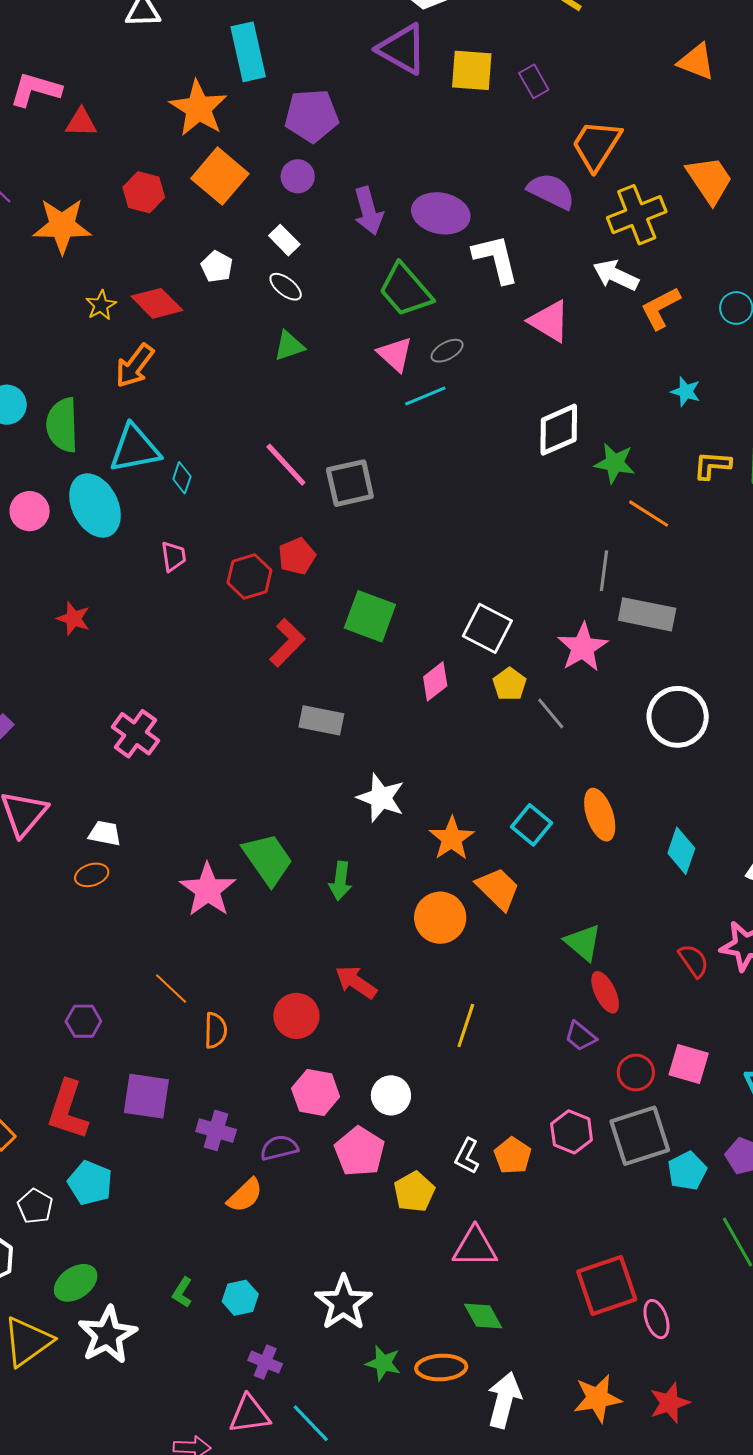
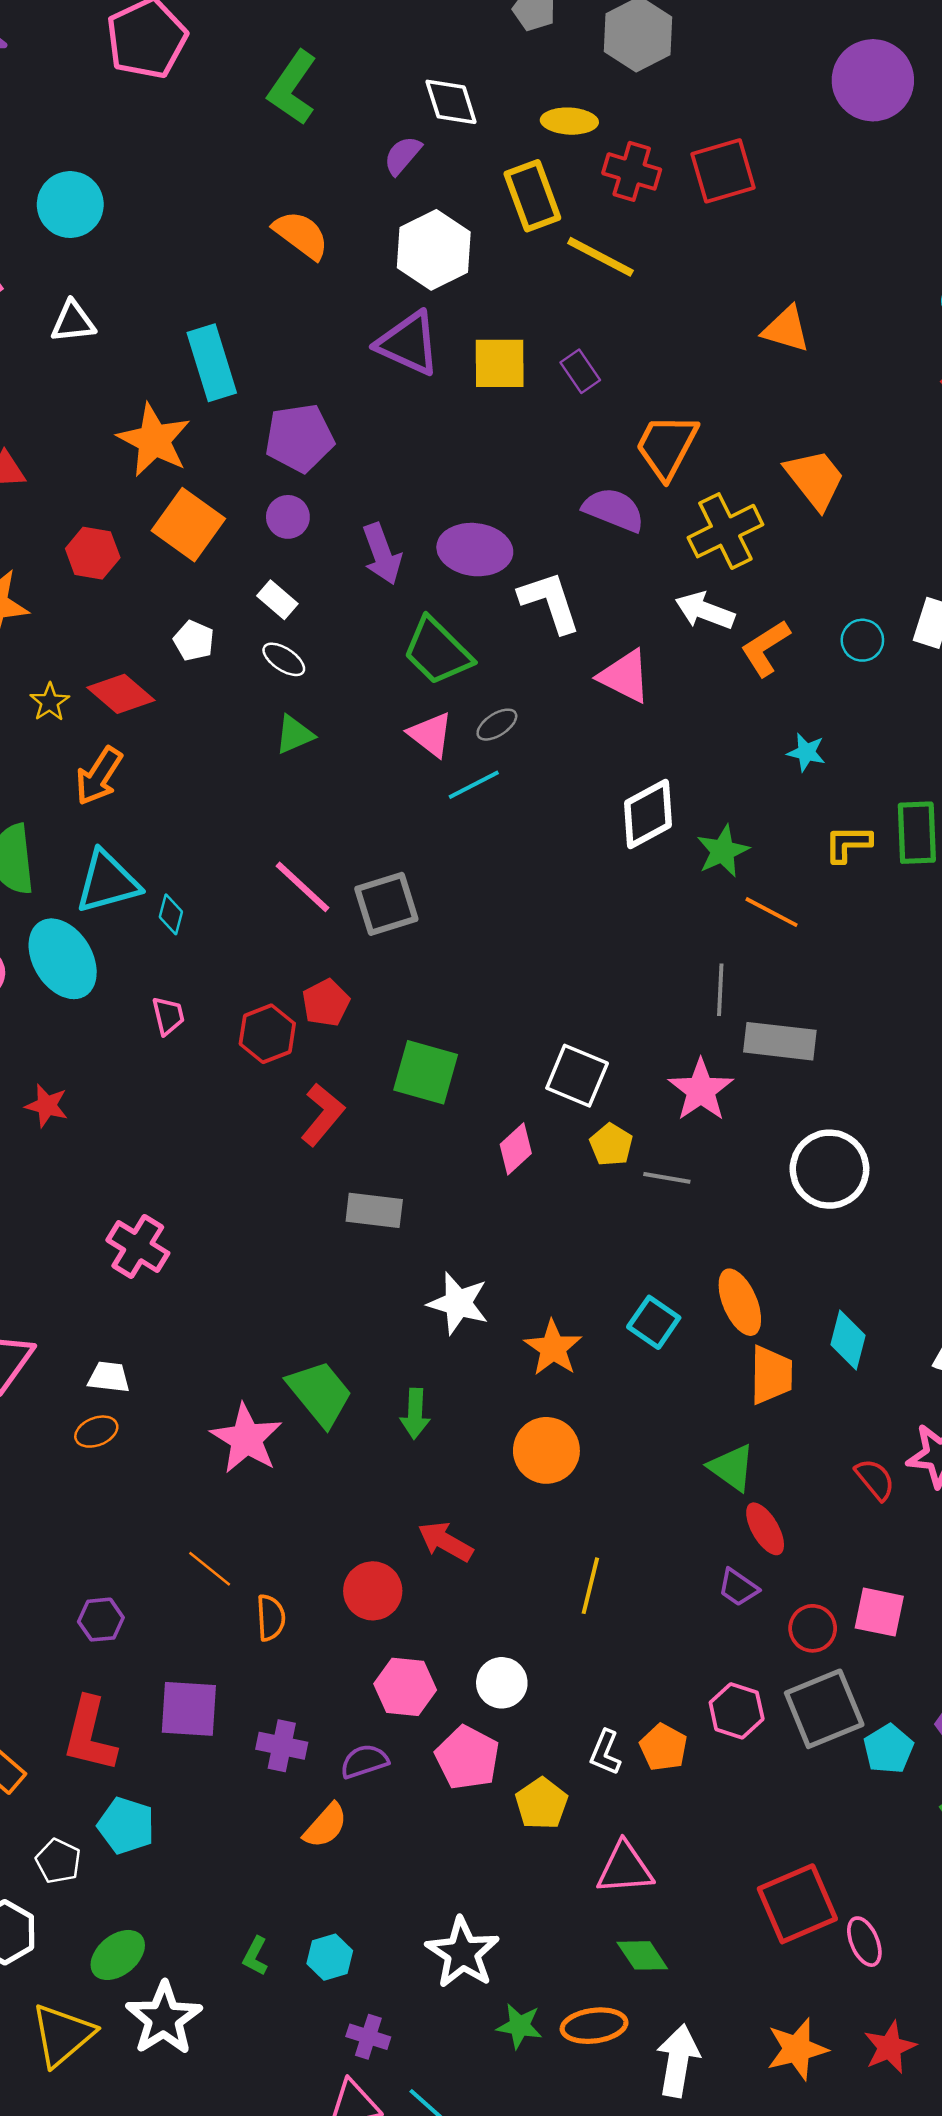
green star: (615, 463) -> (723, 851), turned -30
gray line: (551, 713) -> (667, 1178), turned -36
orange trapezoid: (498, 889) -> (771, 1375), moved, turned 51

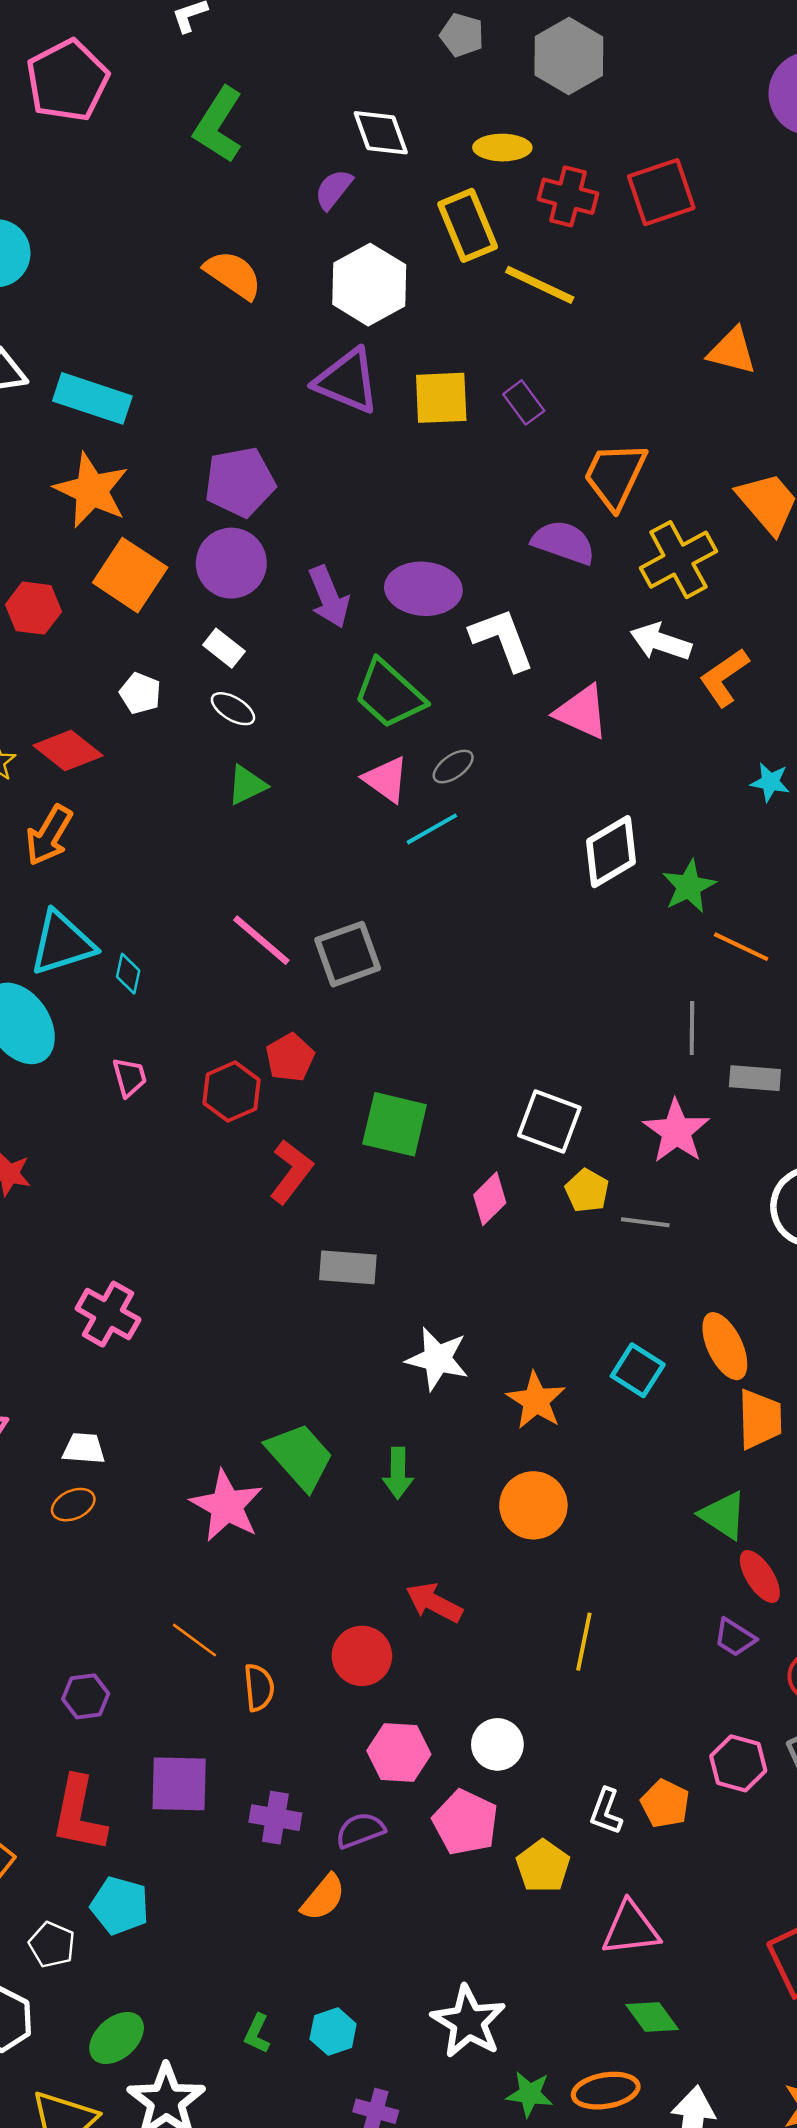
cyan rectangle: (212, 363) -> (92, 398), moved, turned -52
purple circle: (288, 517) -> (231, 563), size x1.6
gray rectangle: (780, 1041) -> (755, 1078), size x0.7

